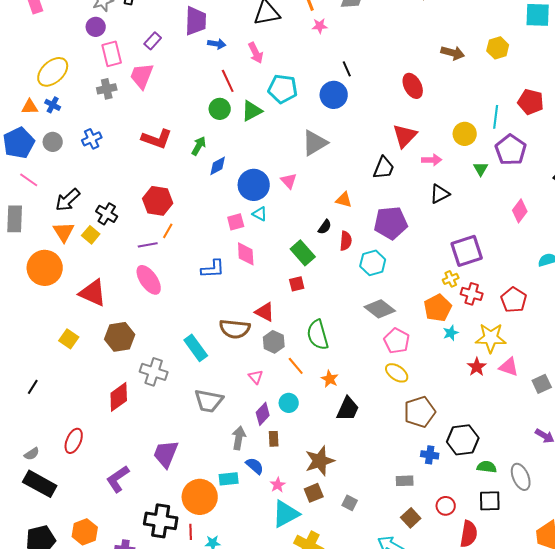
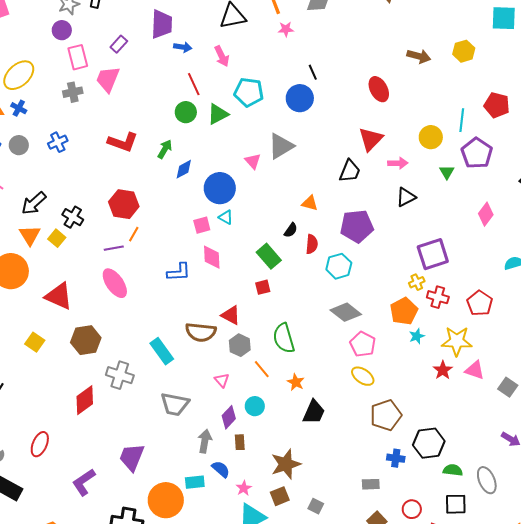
pink triangle: (289, 181) -> (253, 161), moved
gray square: (542, 384) -> (508, 387), turned -30

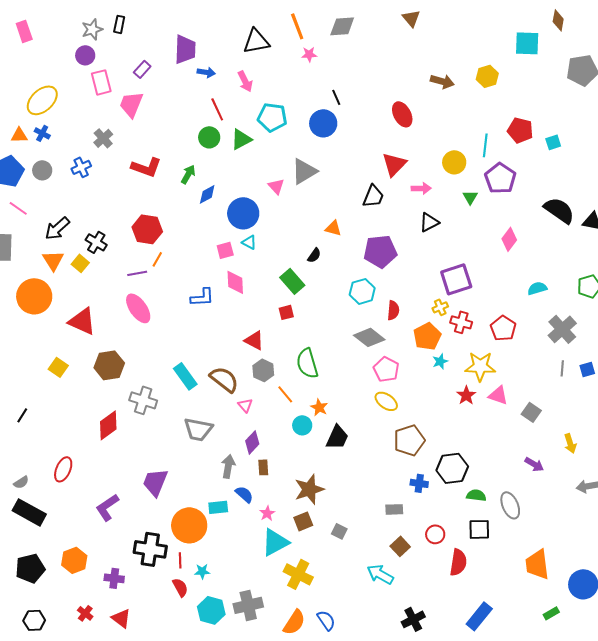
gray cross: (73, 92) -> (103, 138), moved, turned -30
red semicircle: (312, 244) -> (393, 310), moved
brown semicircle: (201, 332) -> (224, 379), moved, turned -148
cyan circle: (255, 406) -> (302, 425), moved

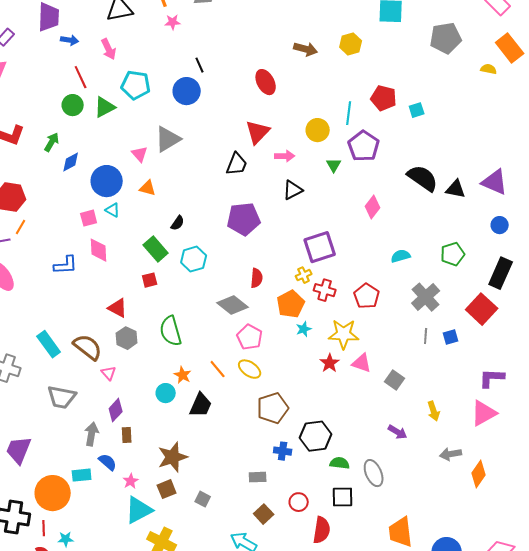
orange triangle: (333, 228) -> (148, 188), moved
cyan hexagon: (362, 291) -> (194, 259), moved
orange line: (285, 394) -> (218, 369), moved

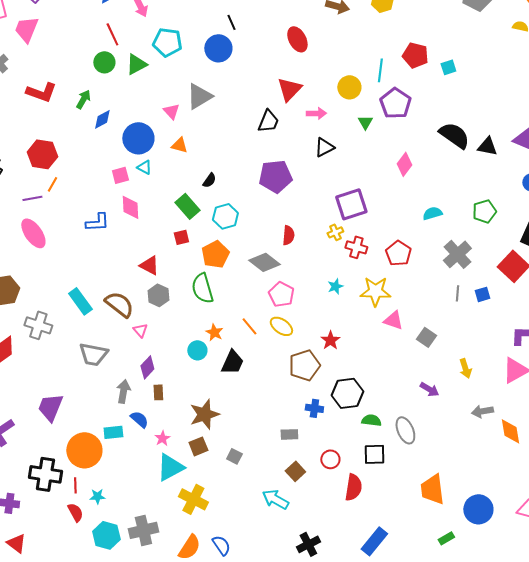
orange pentagon: (291, 304) -> (215, 254), moved
red star: (330, 363) -> (330, 340), moved
orange diamond: (479, 474) -> (510, 431), turned -44

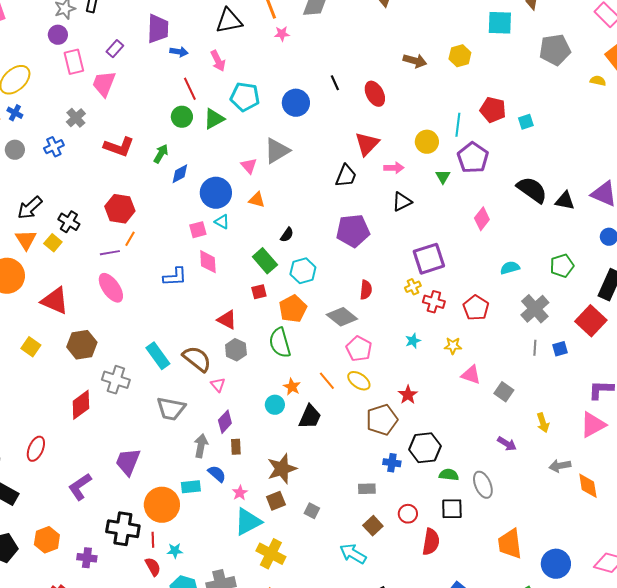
black line: (231, 22) -> (335, 83), moved
yellow star: (375, 291) -> (453, 346), size x0.6

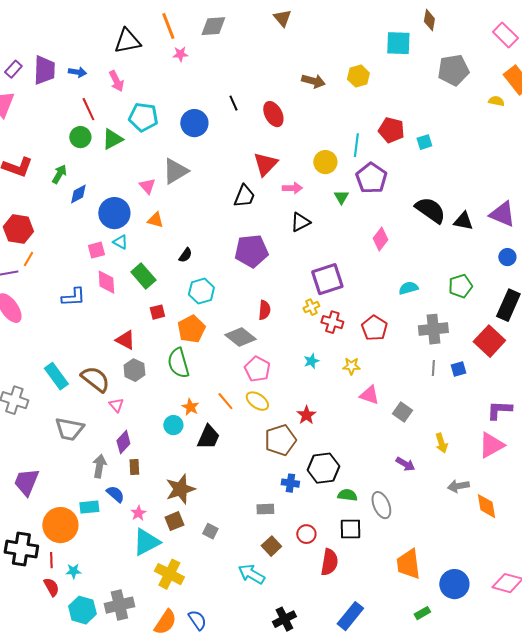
purple trapezoid: (158, 29) -> (44, 70), moved
green rectangle: (265, 261) -> (143, 276), moved
gray cross: (535, 309) -> (433, 329), turned 36

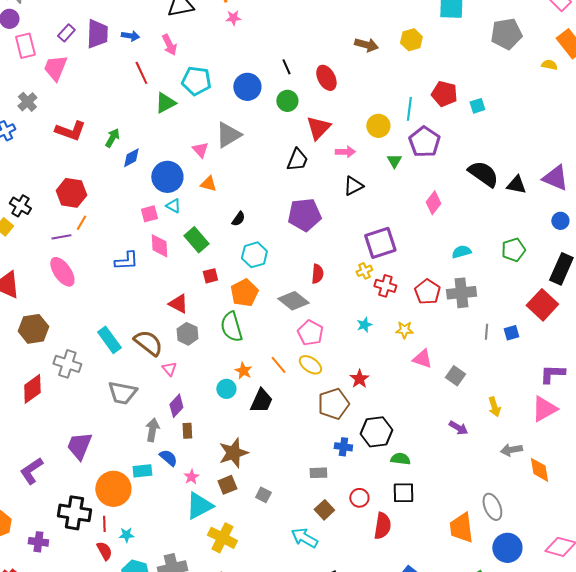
green circle: (80, 137) -> (287, 101), moved
gray cross: (433, 329) -> (461, 293), moved
gray ellipse: (381, 505) -> (492, 507), moved

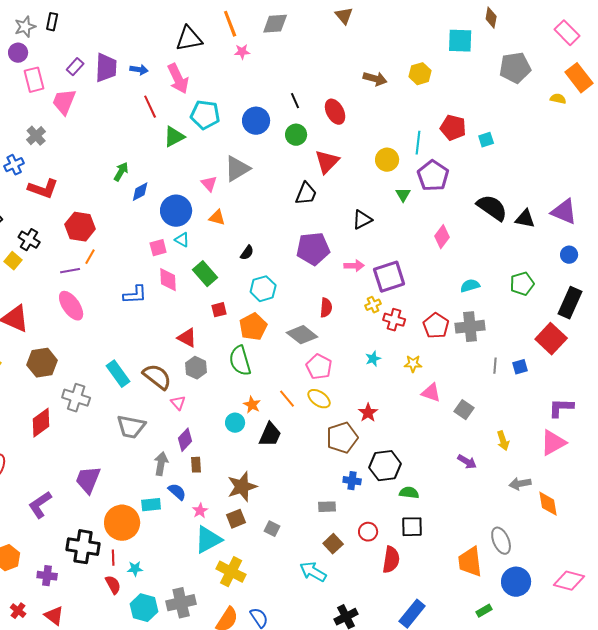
pink arrow: (169, 45) -> (178, 79), size x1.4
red L-shape: (70, 131) -> (43, 189), moved
pink arrow: (345, 152) -> (354, 266), moved

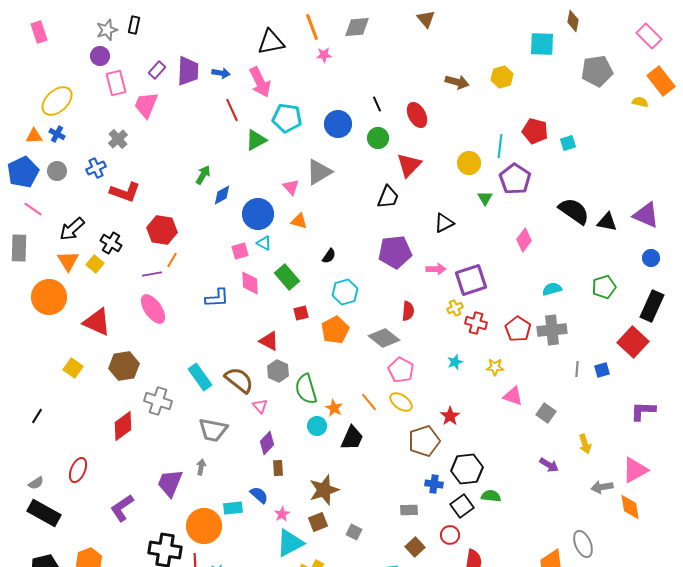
green semicircle: (240, 361) -> (306, 389), moved
pink triangle: (553, 443) -> (635, 470), moved
gray arrow: (161, 464) -> (201, 467), moved, size x0.7
black square: (412, 527) -> (462, 506), moved, turned -35

